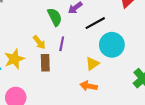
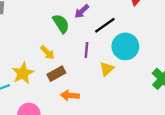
purple line: (62, 44) -> (86, 50), moved
brown rectangle: (45, 63) -> (56, 74), turned 70
orange arrow: (89, 86) -> (70, 95), moved

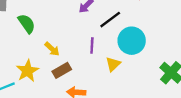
green semicircle: (61, 24) -> (27, 24), moved

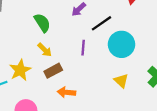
green semicircle: (27, 24) -> (42, 23), moved
yellow triangle: (113, 64) -> (121, 81), moved, turned -35

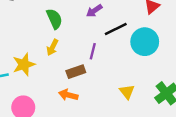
cyan circle: (121, 44) -> (145, 42), moved
yellow arrow: (45, 50) -> (52, 47), turned 63
brown rectangle: (53, 71) -> (76, 72), moved

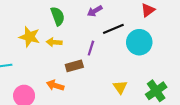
yellow arrow: (52, 47) -> (54, 42), turned 64
yellow star: (24, 64) -> (29, 37), moved, turned 30
orange arrow: (68, 95) -> (55, 85), moved

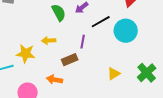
green semicircle: (58, 16) -> (59, 13), moved
yellow star: (29, 37) -> (26, 54), moved
yellow triangle: (120, 87) -> (114, 74), turned 40

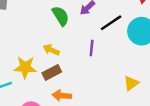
yellow arrow: (49, 41) -> (51, 50), turned 32
brown rectangle: (70, 60) -> (52, 72), moved

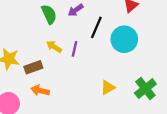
black line: (111, 23) -> (96, 27), turned -40
yellow arrow: (51, 50) -> (54, 47), moved

